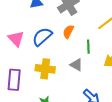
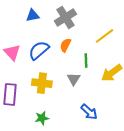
gray triangle: (76, 65) -> (74, 79), turned 32

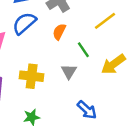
blue semicircle: (39, 50) -> (24, 23), moved
green line: (86, 61) -> (83, 50), turned -32

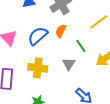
blue semicircle: (24, 23) -> (38, 36), moved

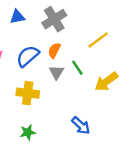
gray triangle: (69, 64) -> (57, 72), moved

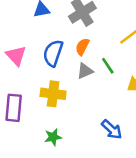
blue semicircle: (28, 56) -> (53, 53), turned -30
gray triangle: (57, 72) -> (85, 71), turned 35

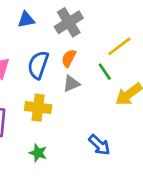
green line: (108, 66) -> (105, 72), moved
green star: (53, 137) -> (38, 153), turned 30

